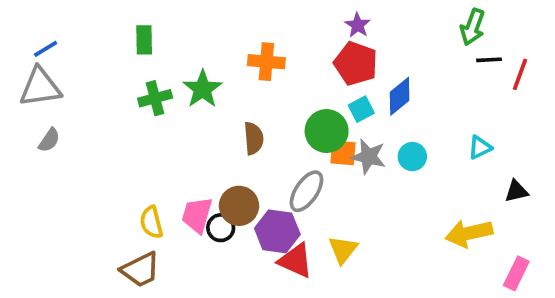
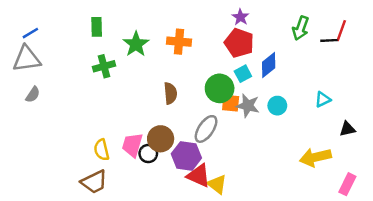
green arrow: (473, 27) -> (301, 28), moved
red line: (520, 74) -> (341, 31), moved
green star: (202, 89) -> (136, 44), moved
yellow triangle: (343, 250) -> (217, 184), moved, turned -30

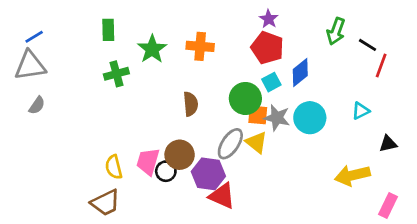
red line: (341, 31) -> (381, 66), moved
black line: (329, 40) -> (367, 45), turned 35
cyan circle: (277, 106) -> (310, 118), size x1.5
yellow triangle: (217, 184) -> (256, 142), moved

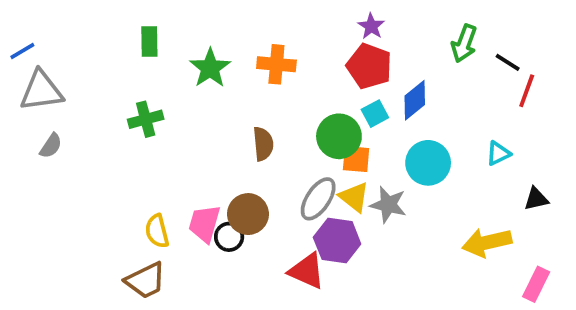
blue line: (34, 37) -> (22, 51), moved
green cross: (116, 74) -> (146, 119), moved
gray star: (277, 118) -> (388, 205), moved
purple hexagon: (208, 174) -> (337, 241), moved

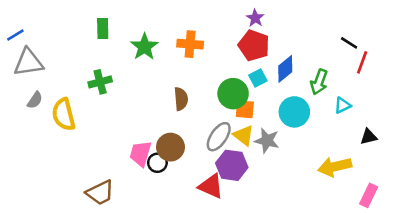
green arrow: (464, 43) -> (319, 82), moved
yellow semicircle: (157, 231) -> (64, 115), moved, size x1.4

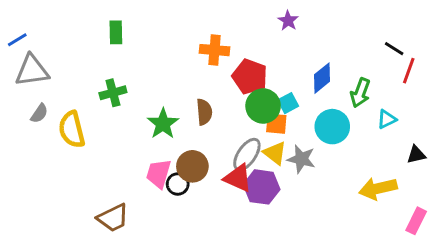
red pentagon: (254, 45) -> (250, 77), moved
green star: (144, 47) -> (163, 124), moved
cyan square: (258, 78) -> (288, 103), moved
red triangle: (211, 186) -> (238, 178), moved

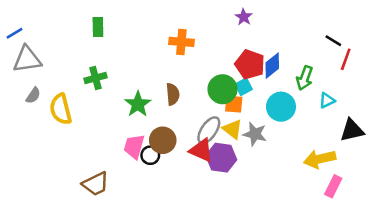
red pentagon: (250, 77) -> (250, 64), moved
black triangle: (416, 155) -> (352, 130), size x1.5
pink rectangle: (416, 221) -> (333, 186), moved

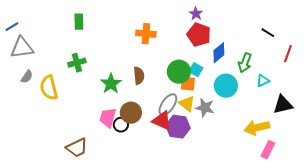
red line: (346, 59) -> (288, 54), moved
red pentagon: (250, 64) -> (199, 35), moved
cyan square: (244, 87) -> (196, 70), turned -32

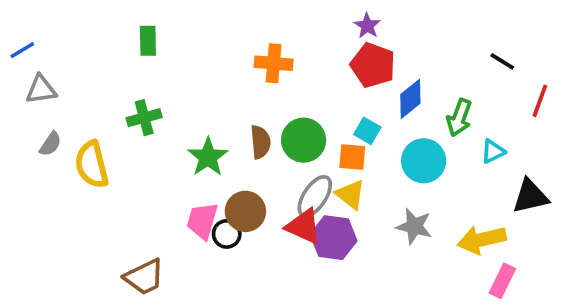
gray triangle: (22, 48) -> (41, 90), size x0.7
green circle: (179, 72) -> (304, 140), moved
gray star: (205, 108) -> (414, 226), moved

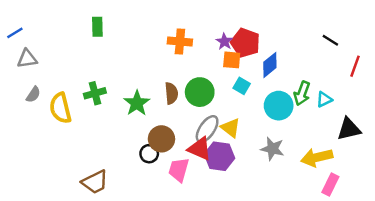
purple star: (367, 26) -> (224, 42), moved
green cross: (144, 118) -> (95, 93), moved
green arrow: (459, 118) -> (302, 93), moved
orange square: (352, 157) -> (232, 60), moved
pink trapezoid: (202, 221) -> (179, 170), moved

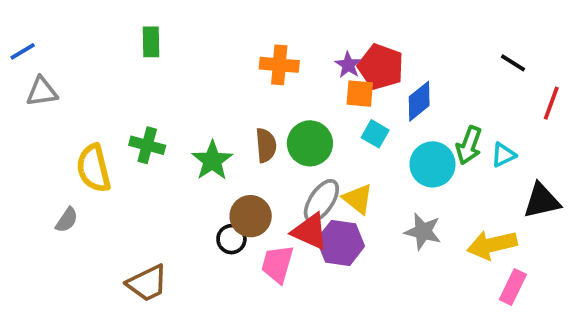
green cross: (95, 93) -> (147, 145), turned 30
gray semicircle: (33, 95) -> (67, 220), moved

